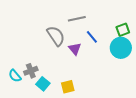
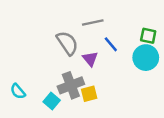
green square: (123, 30) -> (148, 36), turned 32
gray cross: (31, 71) -> (71, 85), moved, size x1.5
yellow square: (68, 87) -> (89, 94), moved

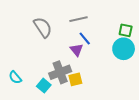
gray semicircle: (67, 43) -> (43, 27), moved
blue line: (111, 44) -> (85, 39), moved

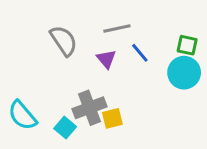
blue line: (85, 39) -> (140, 53), moved
purple triangle: (76, 50) -> (106, 59), moved
cyan semicircle: (15, 77) -> (22, 115), size x1.5

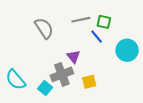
green square: (187, 45) -> (104, 22), moved
purple triangle: (106, 59) -> (73, 57), moved
yellow square: (112, 118) -> (89, 82), moved

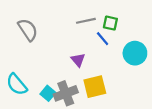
gray semicircle: (44, 28) -> (28, 30), moved
gray cross: (62, 74) -> (66, 93), moved
yellow square: (89, 82) -> (95, 87), size x1.5

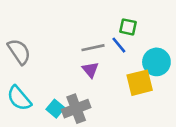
gray line: (86, 21) -> (93, 48), moved
gray semicircle: (28, 30) -> (19, 52), moved
yellow square: (95, 87) -> (140, 83), moved

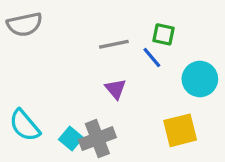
gray line: (93, 48) -> (114, 44), moved
gray semicircle: (19, 52) -> (25, 24), moved, turned 112
yellow square: (140, 83) -> (180, 130), moved

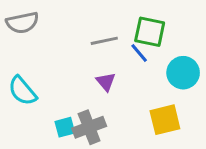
green square: (163, 34) -> (150, 32), size x1.5
cyan semicircle: (25, 125) -> (22, 91), moved
cyan square: (71, 139) -> (65, 127), turned 35

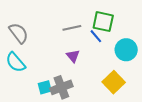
gray semicircle: (22, 23) -> (19, 33), moved, turned -115
yellow square: (165, 120) -> (114, 82), turned -30

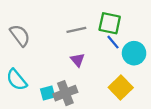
blue line: (96, 36) -> (113, 42), moved
cyan semicircle: (16, 62) -> (17, 80), moved

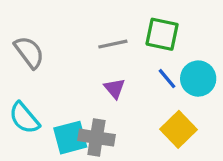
blue line: (113, 42) -> (167, 79), moved
cyan square: (48, 93) -> (70, 138), size x1.5
gray cross: (65, 93) -> (96, 138), turned 30

